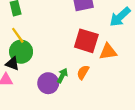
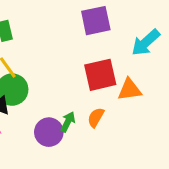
red square: (86, 41) -> (100, 75), turned -30

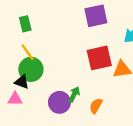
orange semicircle: (96, 117) -> (96, 106), moved

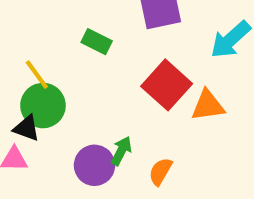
green rectangle: (25, 24) -> (97, 42), moved, turned -49
red square: (99, 58) -> (167, 85), turned -35

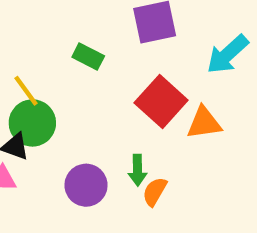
green arrow: (121, 151) -> (137, 170), moved, turned 152

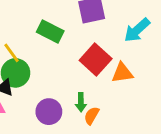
green rectangle: (88, 56) -> (50, 32), size x1.4

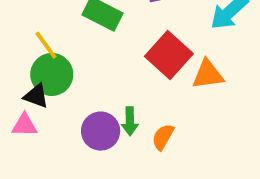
green arrow: (81, 102) -> (130, 121), moved

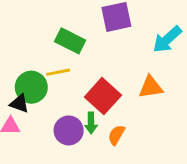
yellow line: (46, 45) -> (58, 72), moved, turned -65
red square: (169, 55) -> (103, 96), moved

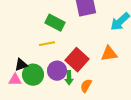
green circle: (31, 87) -> (33, 75), moved
black triangle: (19, 104) -> (21, 65), turned -40
purple circle: (69, 130) -> (57, 71), moved

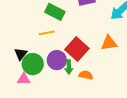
black triangle: (21, 65) -> (21, 54), turned -32
pink triangle: (15, 80) -> (24, 79), moved
orange semicircle: (86, 86) -> (86, 75), turned 72

